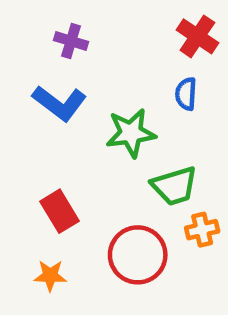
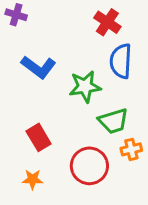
red cross: (197, 36) -> (107, 22), moved
purple cross: (71, 41) -> (16, 15), moved
blue semicircle: (186, 94) -> (121, 61), size x1.6

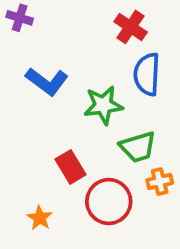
red rectangle: (39, 137) -> (71, 167), moved
orange star: (33, 179) -> (40, 218), turned 30

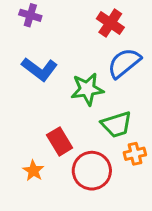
purple cross: (20, 18) -> (30, 15), moved
blue semicircle: (147, 74) -> (124, 63), turned 48
orange star: (40, 218) -> (33, 171), moved

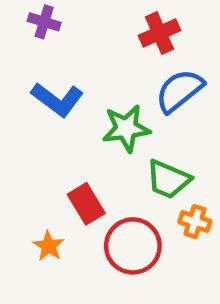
red cross: (110, 23) -> (159, 33), turned 32
green trapezoid: (116, 125) -> (168, 179), turned 40
orange cross: (135, 154) -> (195, 222), turned 30

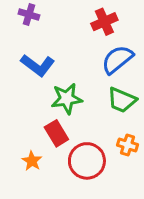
green star: (126, 128) -> (67, 99), moved
green trapezoid: (168, 179) -> (122, 100), moved

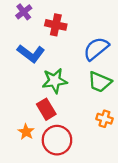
purple cross: (29, 14) -> (24, 12), turned 35
red cross: (104, 22) -> (56, 25), moved, turned 36
red circle: (87, 161) -> (57, 140), moved

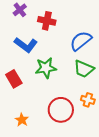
red rectangle: (46, 109) -> (14, 79), moved
orange star: (26, 132) -> (22, 120), moved
red circle: (57, 140) -> (61, 110), moved

